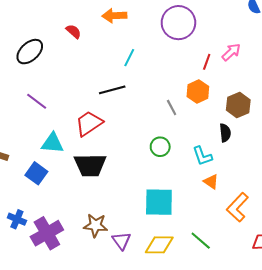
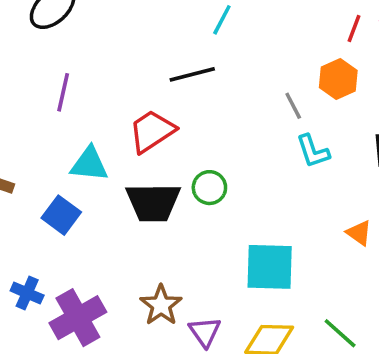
purple line: (37, 101) -> (63, 92), turned 65
green circle: (160, 147) -> (209, 188), moved
cyan L-shape: (202, 156) -> (313, 151), moved
brown star: (96, 225) -> (161, 305), turned 30

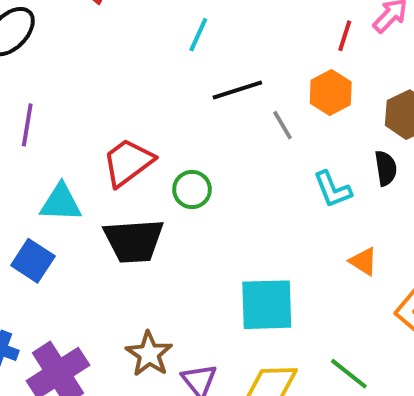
black line: (192, 74) -> (237, 90), moved
cyan L-shape: (313, 151) -> (332, 189), moved
green circle: (209, 188) -> (192, 190), moved

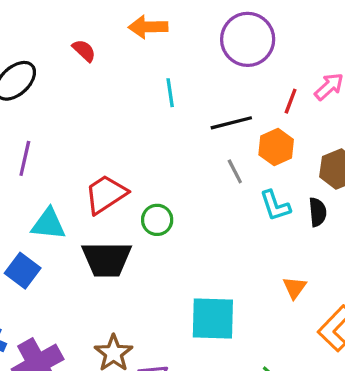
cyan line: (198, 35) -> (170, 93), turned -36
black line: (237, 90) -> (231, 123), moved
cyan L-shape: (332, 189) -> (275, 206), moved
orange triangle: (363, 261) -> (295, 288), turned 30

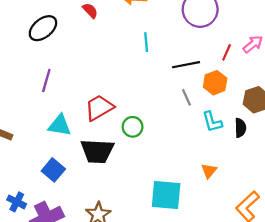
blue square: (23, 271) -> (53, 170), moved
orange triangle: (295, 288) -> (209, 171), moved

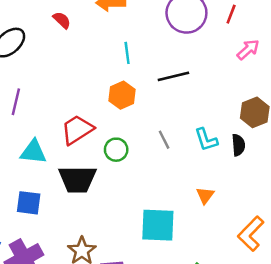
red line: (227, 52) -> (231, 14), moved
orange hexagon: (215, 83) -> (122, 95), moved
gray line: (186, 97) -> (164, 140), moved
blue square: (53, 170) -> (29, 203), turned -30

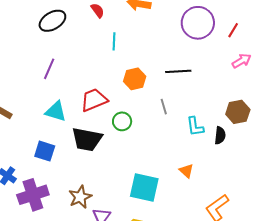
cyan line: (127, 53) -> (114, 41), moved
gray line: (164, 140) -> (164, 107), moved
orange triangle: (205, 195) -> (186, 171), turned -35

